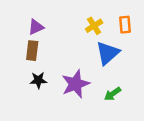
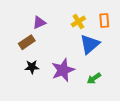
purple triangle: (36, 27) -> (39, 23), moved
brown rectangle: (32, 51) -> (27, 42), turned 49

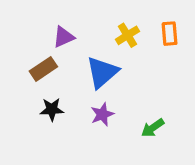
blue triangle: (90, 44) -> (102, 72), moved
purple star: (63, 70) -> (102, 114), size x0.6

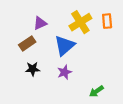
yellow cross: (127, 35) -> (80, 22), size x1.5
green arrow: (153, 128) -> (96, 91), moved

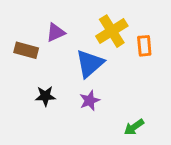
orange rectangle: (107, 21) -> (144, 46), moved
brown rectangle: (27, 43) -> (26, 50), moved, turned 49

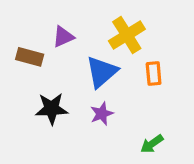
orange rectangle: (144, 46) -> (154, 74), moved
black star: (45, 96) -> (51, 109), size x1.4

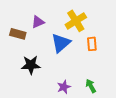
purple star: (102, 114) -> (64, 87), moved
green arrow: (152, 144) -> (91, 86), turned 96

